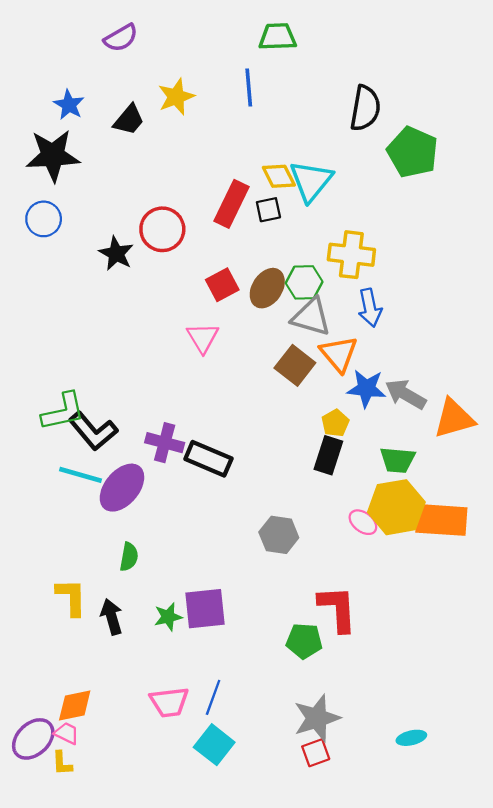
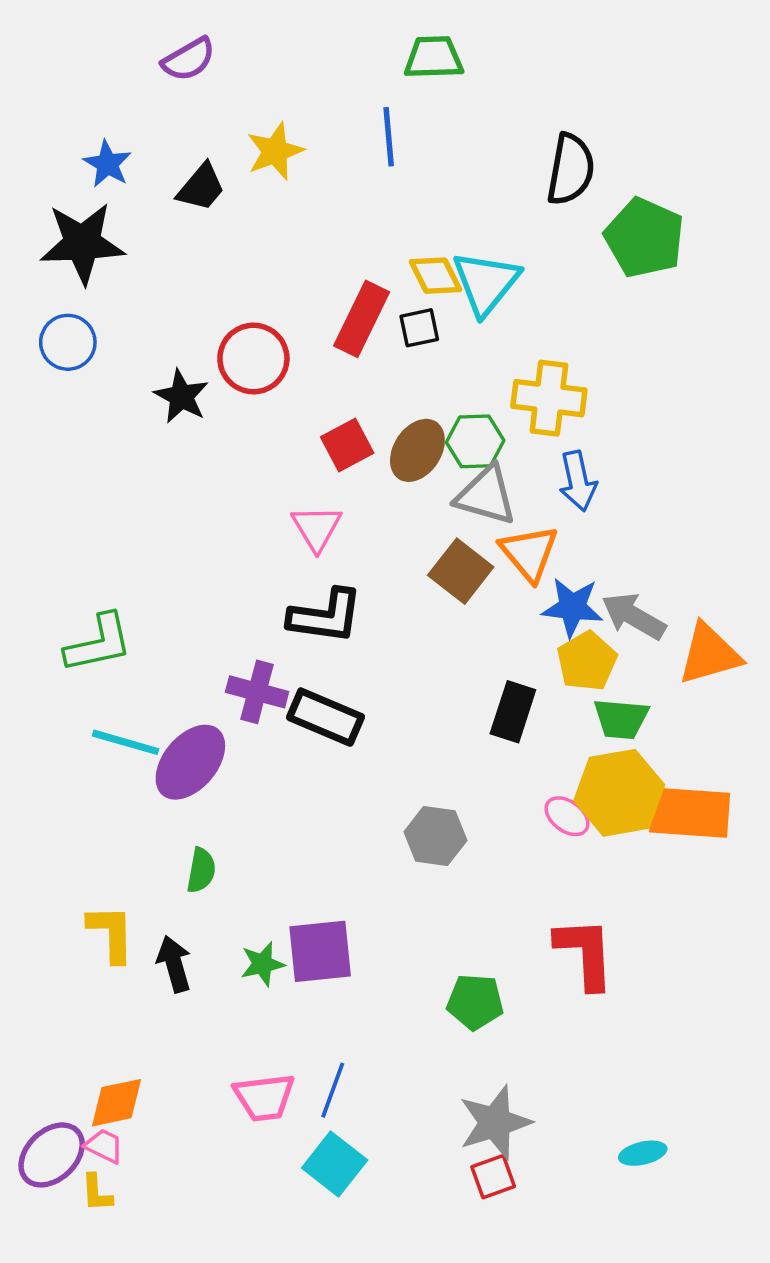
yellow pentagon: (335, 423) -> (587, 661), moved, size x1.4
black L-shape: (93, 431) -> (326, 616), moved, turned -42
red L-shape: (338, 609) -> (585, 953), moved

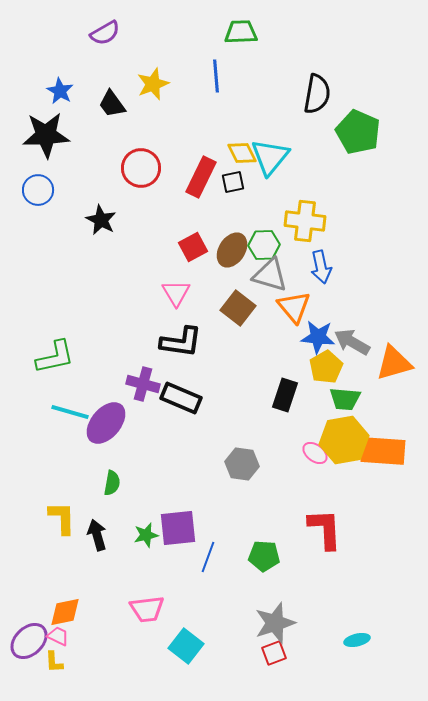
black trapezoid: (201, 187) -> (112, 104), turned 104
red circle: (253, 358) -> (141, 168), moved
brown square: (461, 571) -> (238, 308), moved
blue line: (333, 1090) -> (208, 557), moved

